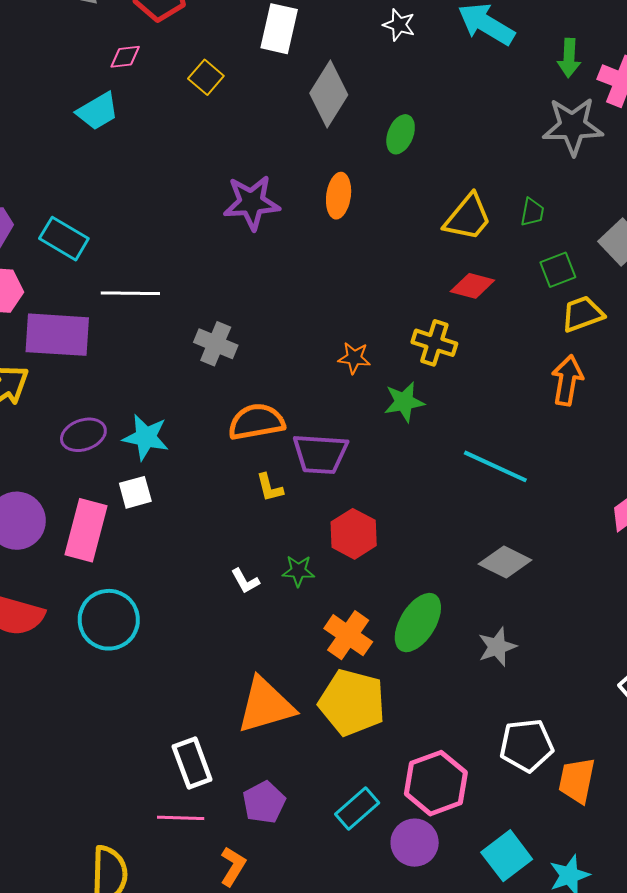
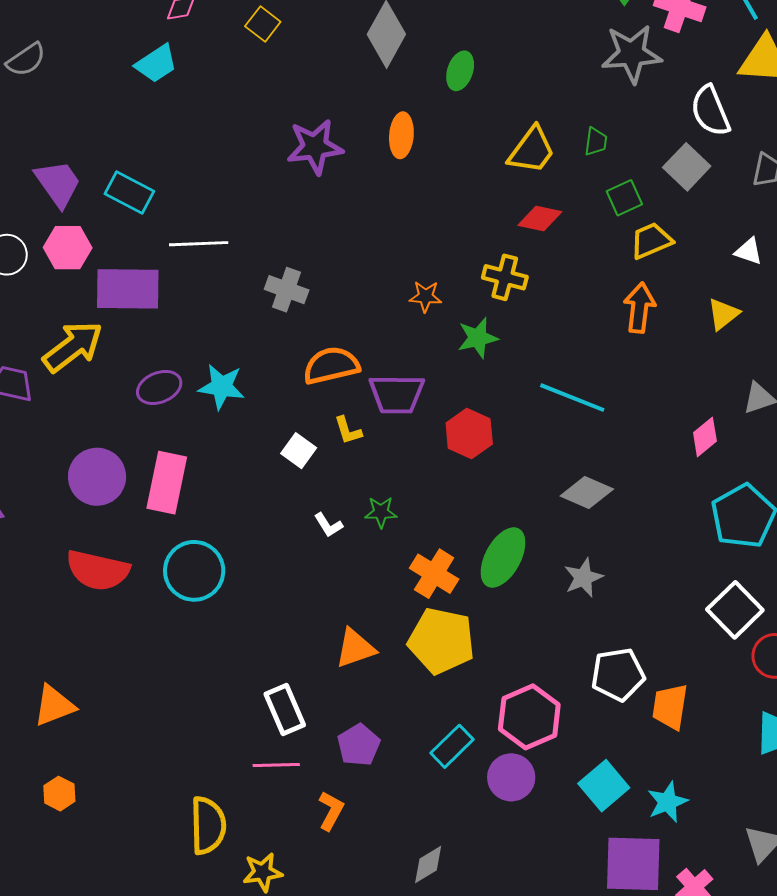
white square: (135, 492) -> (299, 451), moved, turned -36
red hexagon: (354, 534) -> (469, 433), moved
orange triangle: (266, 705) -> (355, 648), size x0.7

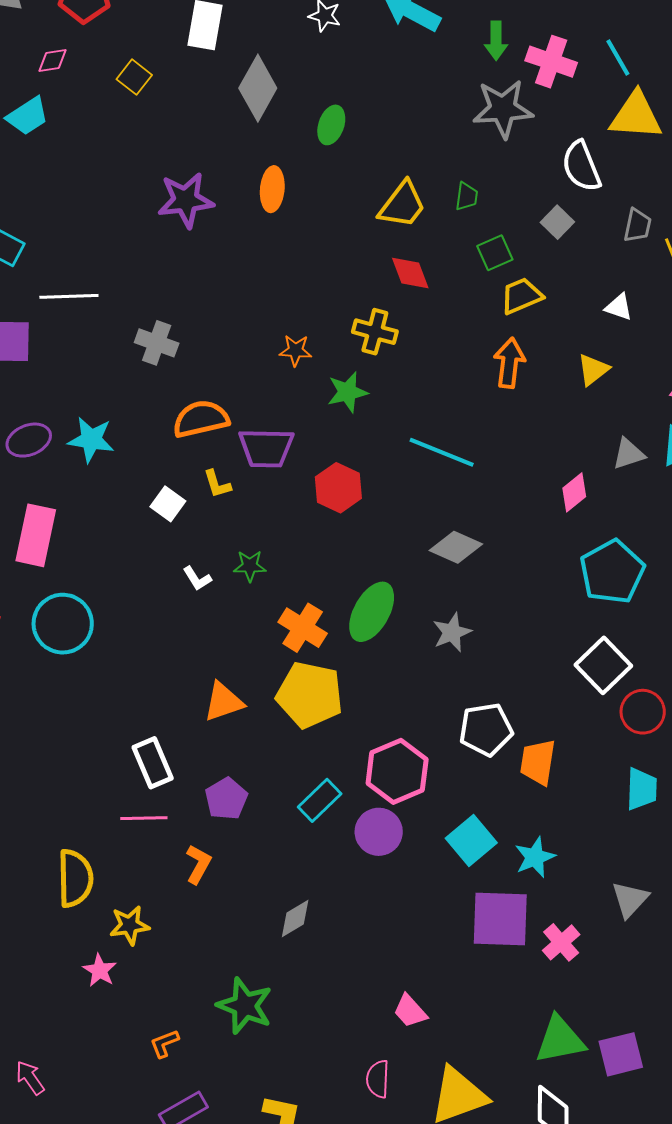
gray square: (687, 167) -> (557, 222), size x0.7
red diamond: (540, 218) -> (410, 273), turned 57

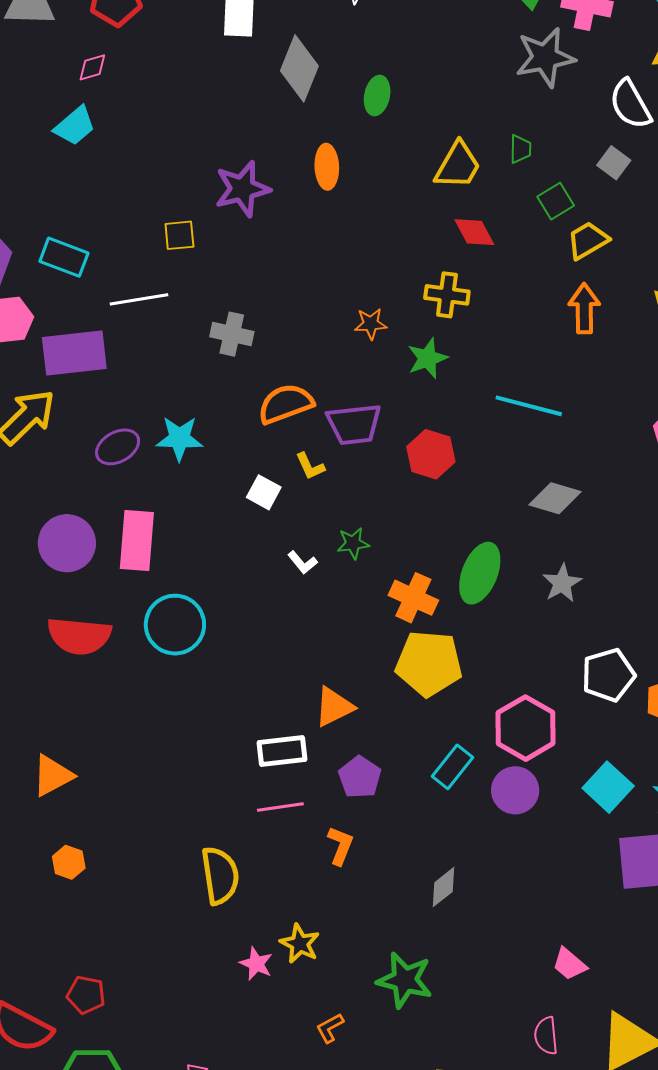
yellow square: (134, 77) -> (179, 235), moved, turned -36
orange triangle: (223, 702) -> (334, 707), moved
white rectangle: (153, 763) -> (282, 751), turned -66
yellow star: (130, 925) -> (300, 944), moved, turned -30

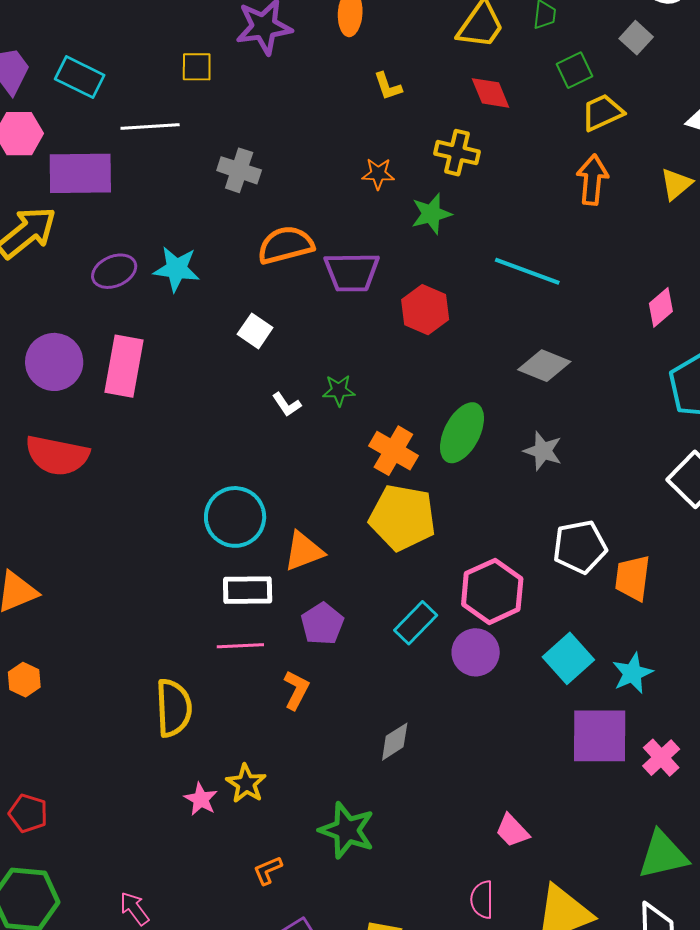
yellow L-shape: (310, 466) -> (388, 86), moved
gray star: (562, 583) -> (543, 451), turned -30
cyan circle: (175, 625) -> (235, 517), moved

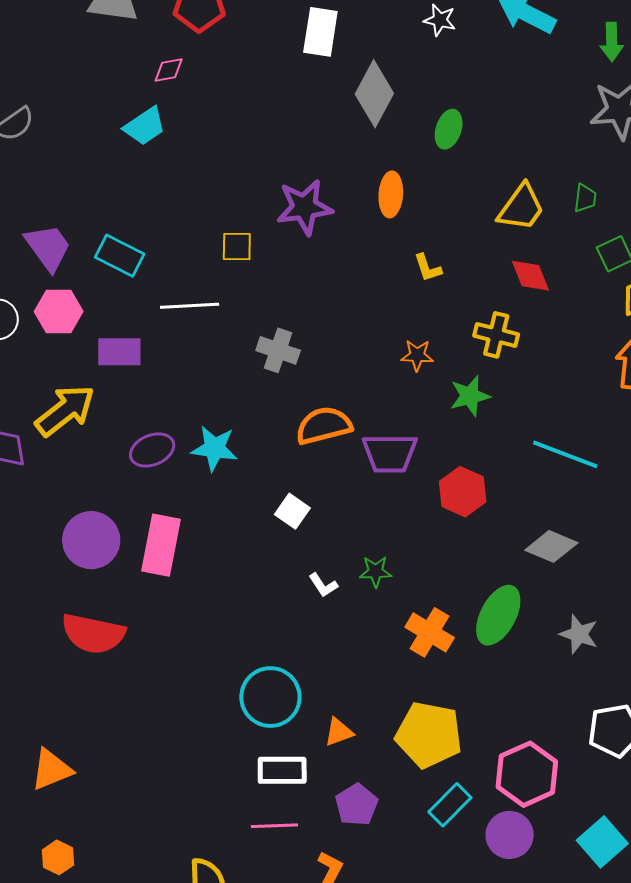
purple rectangle: (80, 173) -> (119, 352), size x0.7
gray diamond: (544, 366) -> (551, 546), moved
yellow pentagon: (402, 518) -> (429, 735), moved
orange triangle: (304, 551) -> (339, 732), size x0.7

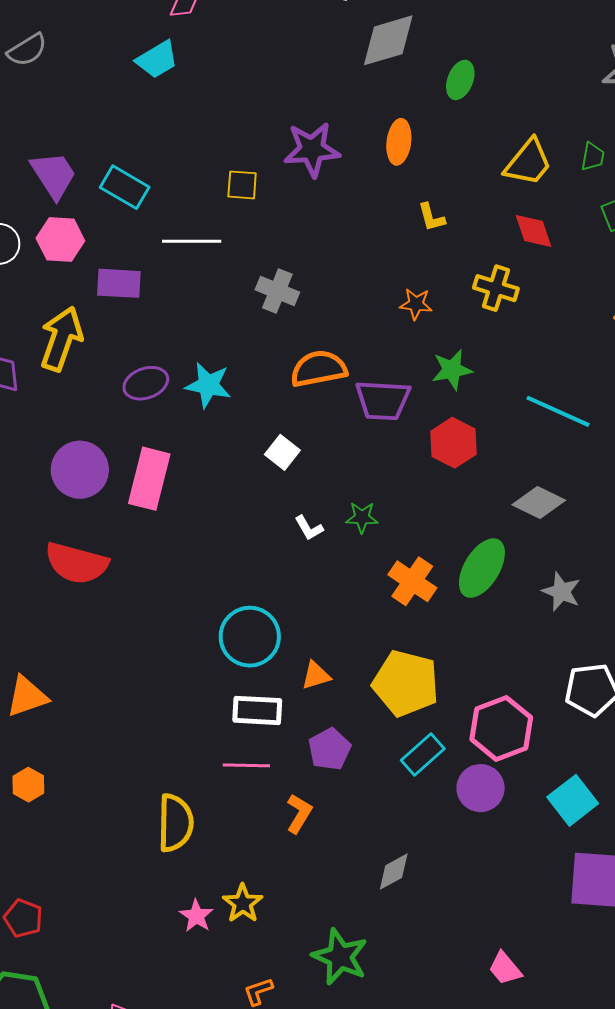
gray diamond: (374, 94) -> (388, 40), turned 42
green star: (470, 396) -> (452, 370), moved
yellow arrow: (65, 410) -> (61, 339), turned -36

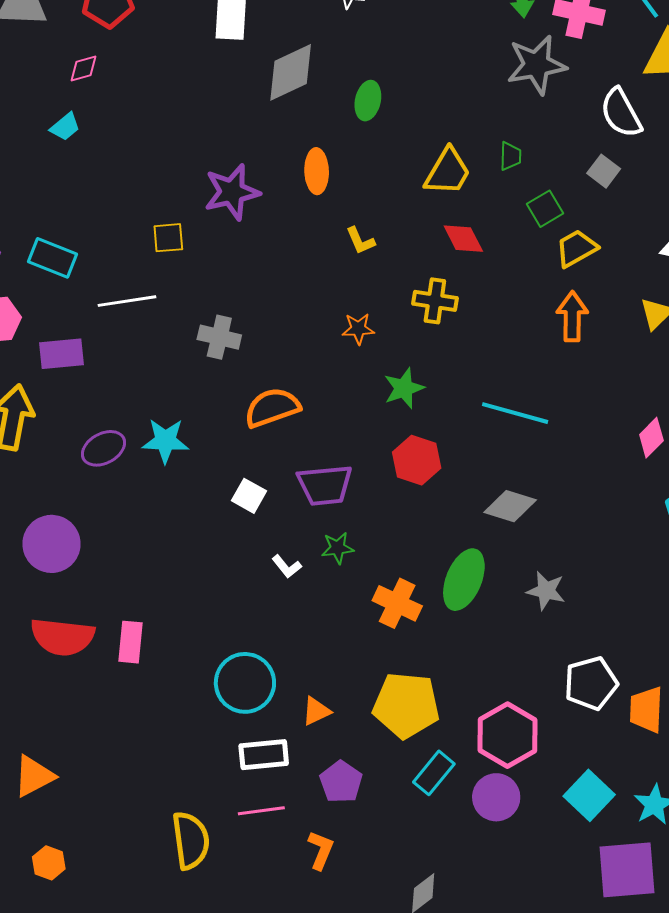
cyan trapezoid: (157, 60) -> (65, 127), size x0.7
purple trapezoid: (383, 400) -> (325, 485), moved
pink rectangle: (149, 479) -> (131, 642), moved, size x0.7
yellow semicircle: (175, 823) -> (191, 840), moved

